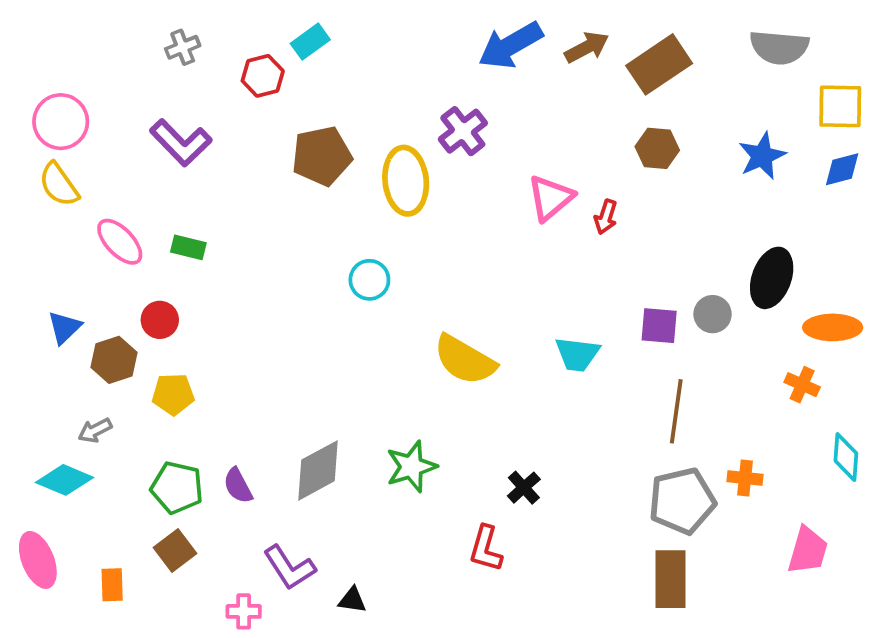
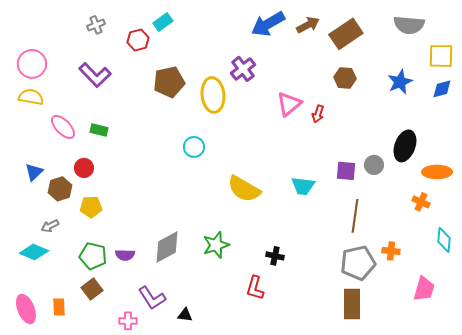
yellow semicircle: (59, 185) -> (31, 97), turned 135
purple semicircle: (238, 486) -> (125, 255), turned -60
black cross: (524, 488) -> (275, 256), turned -36
pink ellipse: (38, 560) -> (26, 309), moved

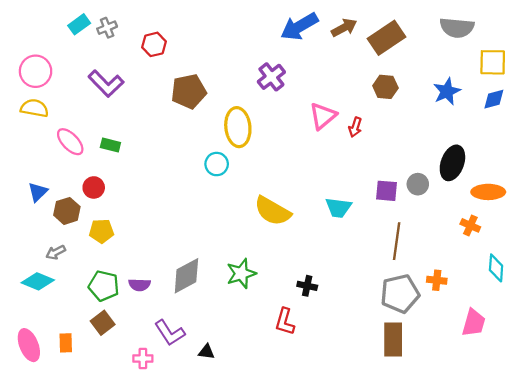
cyan rectangle: (163, 22) -> (79, 24), moved
yellow ellipse: (213, 95) -> (238, 127), moved

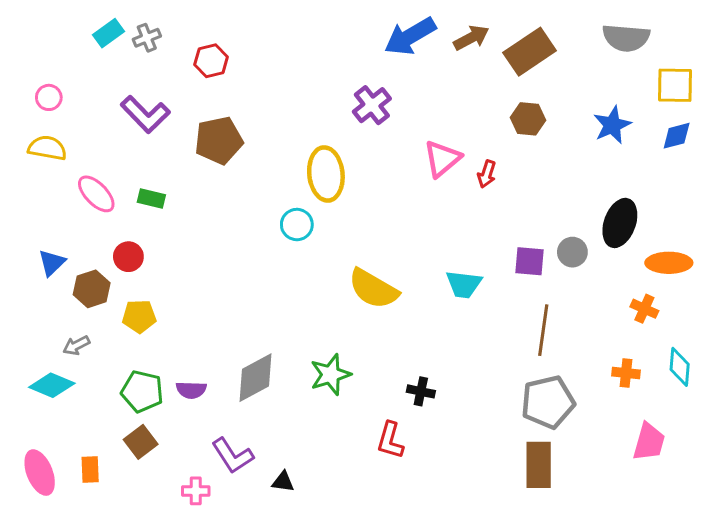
pink circle: (36, 71) -> (49, 97), size x0.6
brown pentagon: (189, 91) -> (219, 140), moved
orange cross: (437, 280) -> (626, 373), moved

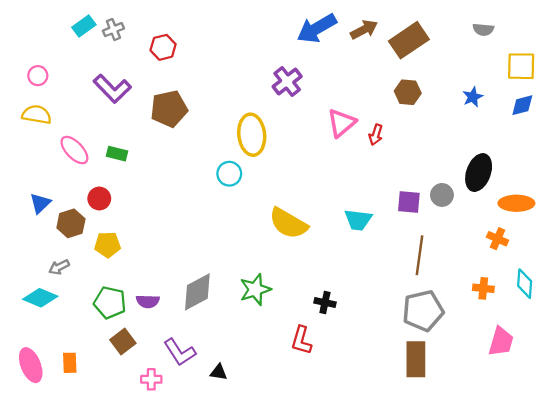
gray semicircle: (626, 38) -> (483, 30), size x0.6
blue star: (612, 125) -> (473, 97), size x0.7
brown square: (141, 442) -> (123, 342), moved

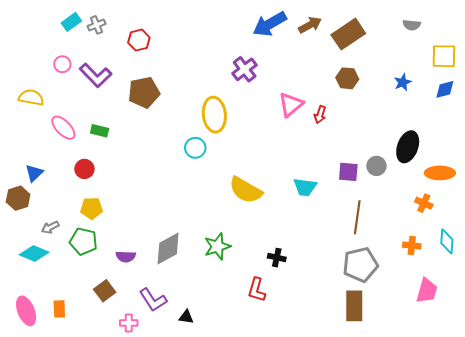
pink circle: (38, 76) -> (62, 64), moved
brown hexagon: (71, 223) -> (18, 198), moved
green pentagon: (110, 303) -> (83, 241), moved

